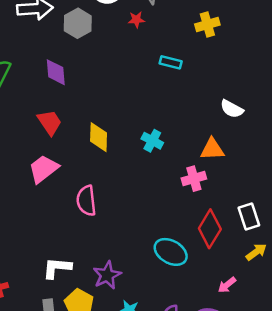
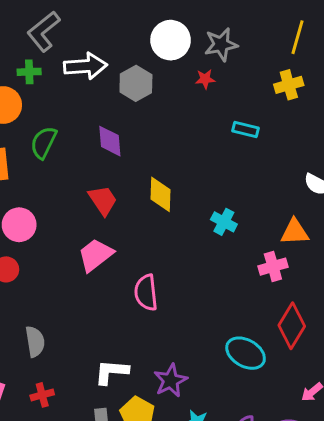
yellow diamond: (99, 137) -> (160, 194), moved

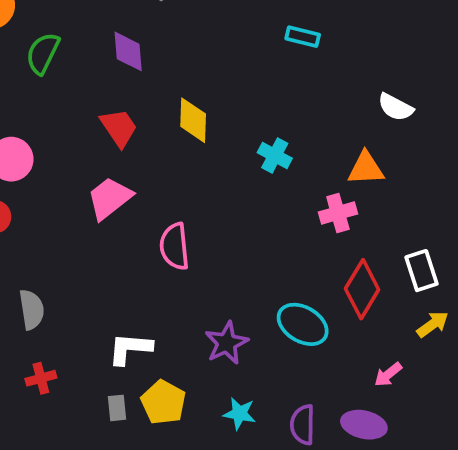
purple star: (171, 381) -> (227, 343), moved

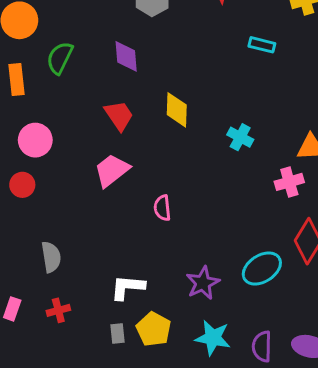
pink semicircle: (175, 246) -> (162, 208), size x0.7
cyan ellipse: (303, 324) -> (262, 269), turned -63
cyan star: (240, 413) -> (213, 338), size x1.4

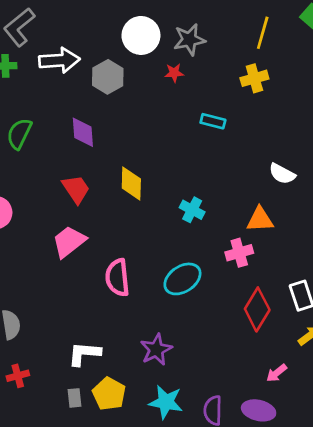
pink semicircle: (162, 208) -> (117, 278), size x1.5
cyan ellipse: (262, 269) -> (182, 279), moved

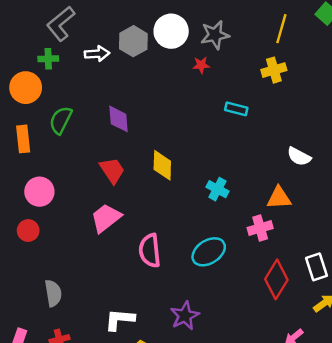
white arrow: (59, 60) -> (97, 54), size x0.7
gray hexagon: (108, 77) -> (133, 41), moved

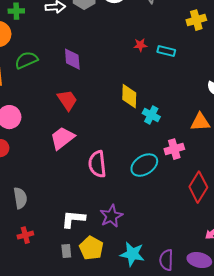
red star: (201, 65) -> (140, 45), moved
green semicircle: (61, 120) -> (26, 60), turned 40
yellow diamond: (162, 165) -> (129, 96), moved
pink cross: (260, 228) -> (174, 149), moved
purple star: (185, 316) -> (111, 216), moved

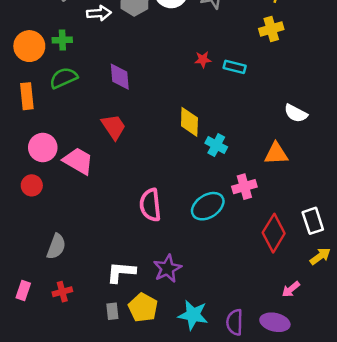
green cross: (16, 11) -> (62, 40), moved
pink trapezoid: (62, 138) -> (78, 161), moved, turned 68
gray semicircle: (20, 198) -> (56, 246), turned 30

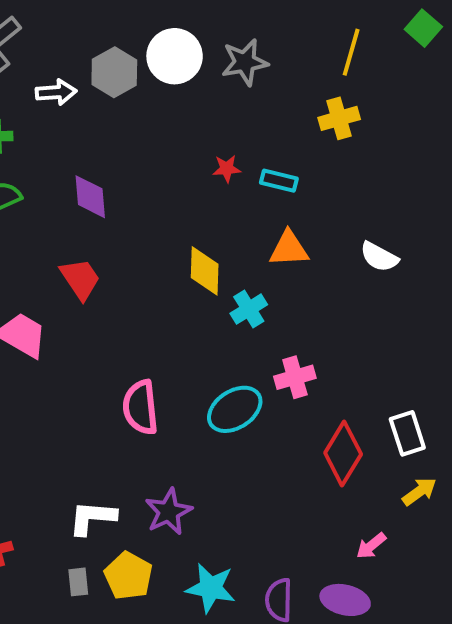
cyan cross: (216, 145) -> (249, 309), turned 30
orange triangle: (276, 154) -> (289, 249), moved

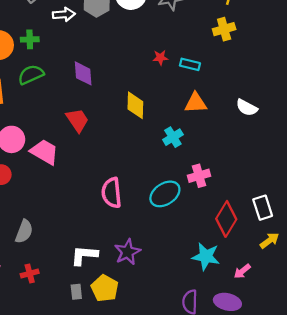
yellow diamond: (205, 271) -> (135, 105), moved
cyan star: (211, 588) -> (206, 256), moved

